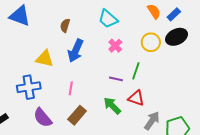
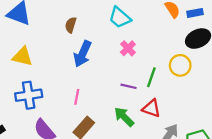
blue rectangle: (174, 14) -> (195, 13), turned 32
yellow circle: (151, 42) -> (180, 65), moved
yellow triangle: (45, 59) -> (22, 57), moved

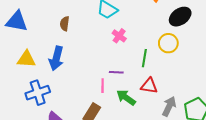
blue arrow: (83, 54) -> (56, 58), moved
purple line: (128, 86) -> (116, 72), moved
pink line: (77, 97) -> (103, 86), moved

